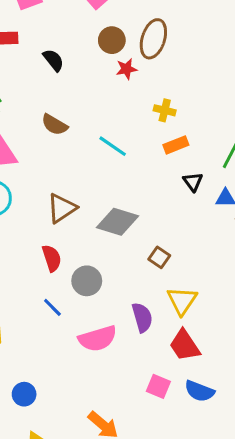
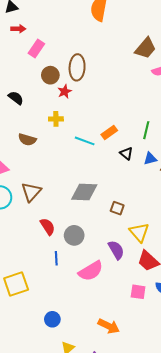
yellow cross: (165, 110) -> (56, 119), moved
cyan line: (113, 146) -> (85, 141), moved
brown triangle: (62, 208) -> (31, 192), moved
blue line: (52, 307) -> (56, 258), turned 56

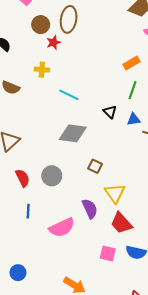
orange rectangle: (109, 133) -> (132, 63), moved
gray diamond: (84, 192) -> (73, 133), moved
gray circle: (74, 235) -> (52, 176), moved

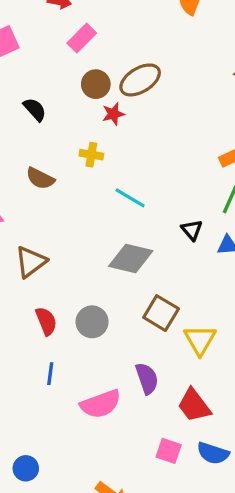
brown ellipse: (69, 19) -> (140, 80), turned 45
brown square: (95, 166) -> (161, 313), size x1.5
yellow triangle: (115, 193) -> (200, 340), moved

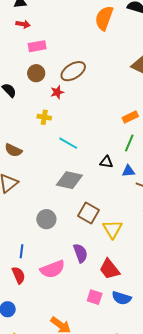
pink rectangle: (82, 38) -> (37, 46), turned 36
brown circle: (96, 84) -> (36, 73), moved
brown semicircle: (40, 178) -> (13, 150), moved
black triangle: (192, 230) -> (106, 162), turned -40
red semicircle: (46, 321) -> (19, 275), moved

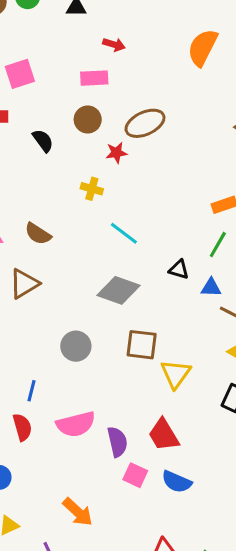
red arrow: (23, 24) -> (114, 45), moved
brown square: (88, 213) -> (142, 345), turned -30
purple semicircle: (80, 253) -> (117, 442), moved

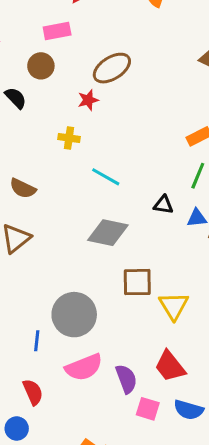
brown circle: (88, 120) -> (41, 66), moved
gray circle: (76, 346) -> (74, 315), moved, size x1.5
red semicircle: (22, 427) -> (33, 392), moved

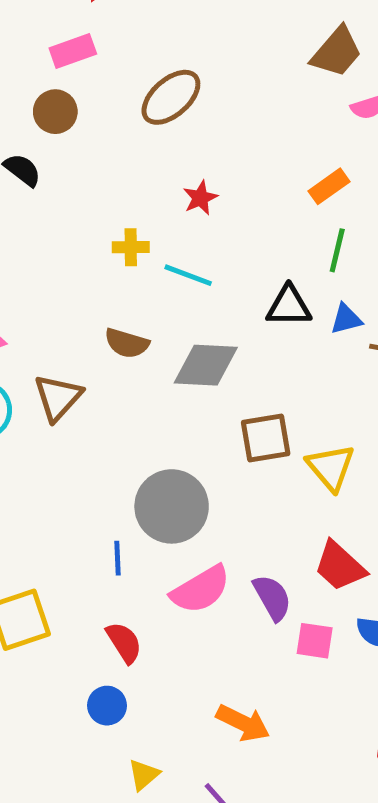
red star: (88, 100) -> (200, 198), moved
yellow cross: (69, 138) -> (131, 247), moved
brown semicircle: (23, 188) -> (127, 343), moved
black triangle: (163, 205) -> (289, 306), size x1.4

